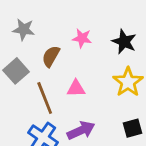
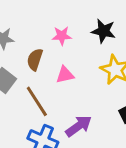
pink triangle: (76, 88) -> (65, 75), moved

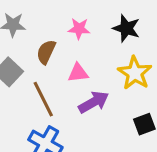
purple arrow: (79, 126) -> (94, 102), moved

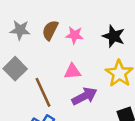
brown semicircle: (46, 52) -> (50, 30), moved

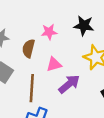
brown semicircle: (50, 30) -> (28, 48), moved
brown line: (43, 92) -> (32, 88), turned 40

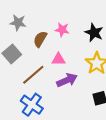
brown line: (32, 88) -> (33, 75), turned 30

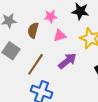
pink triangle: (58, 59) -> (60, 36), moved

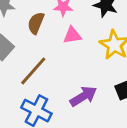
purple arrow: (67, 61) -> (83, 96), moved

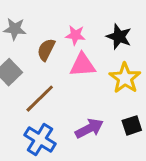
pink triangle: (72, 35) -> (83, 65), size x1.4

